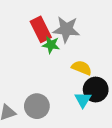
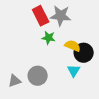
green star: (51, 45) -> (49, 38), moved
black circle: (96, 90) -> (84, 53), moved

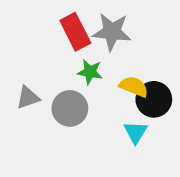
gray circle: (38, 76) -> (70, 108), moved
gray triangle: (15, 81) -> (28, 97), moved

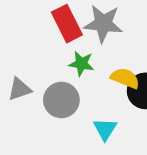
cyan triangle: (136, 132) -> (105, 129), moved

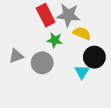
yellow semicircle: (125, 78) -> (82, 33), moved
cyan triangle: (105, 129) -> (82, 72), moved

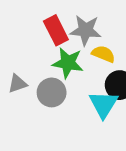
green star: (55, 40) -> (68, 63), size x1.5
cyan triangle: (82, 72) -> (103, 104), size x1.5

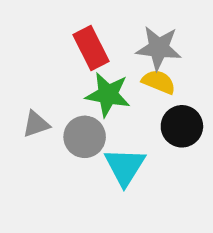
gray star: (86, 30) -> (159, 48), moved
cyan triangle: (103, 104) -> (125, 166), moved

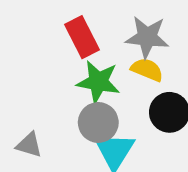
gray triangle: (36, 124) -> (29, 145), moved, turned 36
gray circle: (85, 137) -> (98, 122), moved

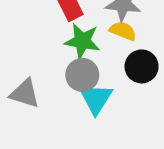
gray triangle: (29, 145) -> (25, 94), size x1.4

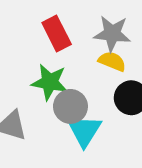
green star: (82, 41) -> (50, 82), moved

